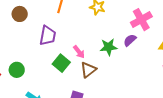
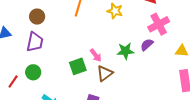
purple trapezoid: (48, 36) -> (35, 42), moved
green square: (61, 63) -> (78, 66), turned 30

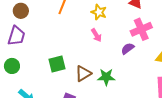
green star: (125, 51) -> (106, 77), moved
pink arrow: (96, 55) -> (96, 35), moved

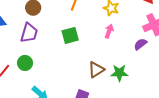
pink arrow: (96, 35) -> (109, 31), turned -128
green square: (57, 64) -> (70, 35), moved

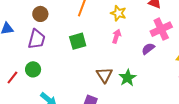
brown triangle: (96, 70) -> (104, 75), turned -30
green star: (119, 73) -> (128, 78), turned -30

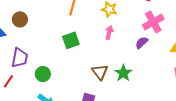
brown circle: (40, 14) -> (20, 19), moved
purple trapezoid: (37, 39) -> (20, 58), moved
green circle: (33, 69) -> (43, 74), moved

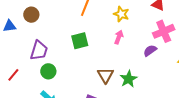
purple trapezoid: (20, 58) -> (39, 50), moved

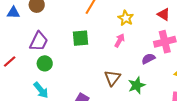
brown triangle: (105, 75) -> (112, 78), moved
green star: (128, 79) -> (137, 85), moved

